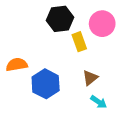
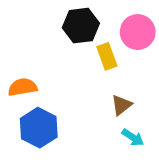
blue hexagon: (46, 84) -> (39, 128), moved

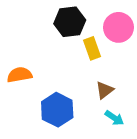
blue hexagon: (39, 128) -> (57, 110), moved

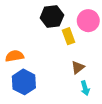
blue hexagon: (57, 110) -> (24, 82), moved
cyan arrow: (114, 118) -> (85, 88), turned 40

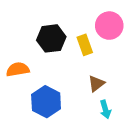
black hexagon: (52, 16) -> (51, 38), moved
blue hexagon: (24, 82) -> (46, 102), moved

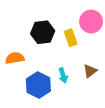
brown triangle: (96, 84) -> (90, 71), moved
cyan arrow: (105, 109) -> (63, 75), moved

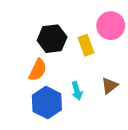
orange semicircle: (15, 58) -> (38, 70), moved, turned 126

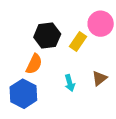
yellow rectangle: (86, 45) -> (78, 41), turned 54
blue hexagon: (47, 103) -> (23, 94), moved

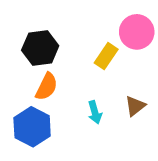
black hexagon: (47, 36) -> (40, 48), moved

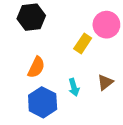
black hexagon: (40, 48) -> (31, 17), moved
blue hexagon: (32, 127) -> (43, 102), moved

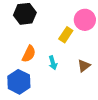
cyan arrow: (74, 87) -> (53, 63), moved
blue hexagon: (43, 102) -> (19, 82), moved

